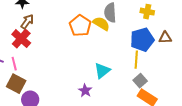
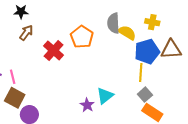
yellow semicircle: (101, 24) -> (127, 33), moved
brown triangle: (165, 38) -> (171, 49), size x1.5
red cross: (21, 39) -> (54, 51), moved
cyan triangle: (102, 71) -> (105, 96), moved

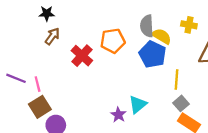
orange pentagon: (82, 37) -> (113, 41), turned 30
blue pentagon: (147, 52) -> (153, 54), moved, turned -30
brown square: (15, 98) -> (40, 107), turned 30

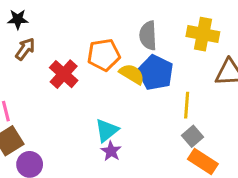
yellow cross: (189, 25) -> (203, 34), size x1.5
yellow semicircle: (162, 36) -> (132, 74), moved
cyan triangle: (138, 105) -> (107, 130), moved

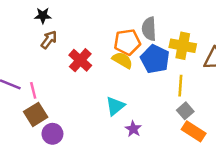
yellow cross: (203, 34) -> (183, 46), moved
orange pentagon: (104, 55) -> (127, 42), moved
yellow semicircle: (132, 74) -> (122, 60), moved
purple star: (111, 151) -> (133, 129), moved

